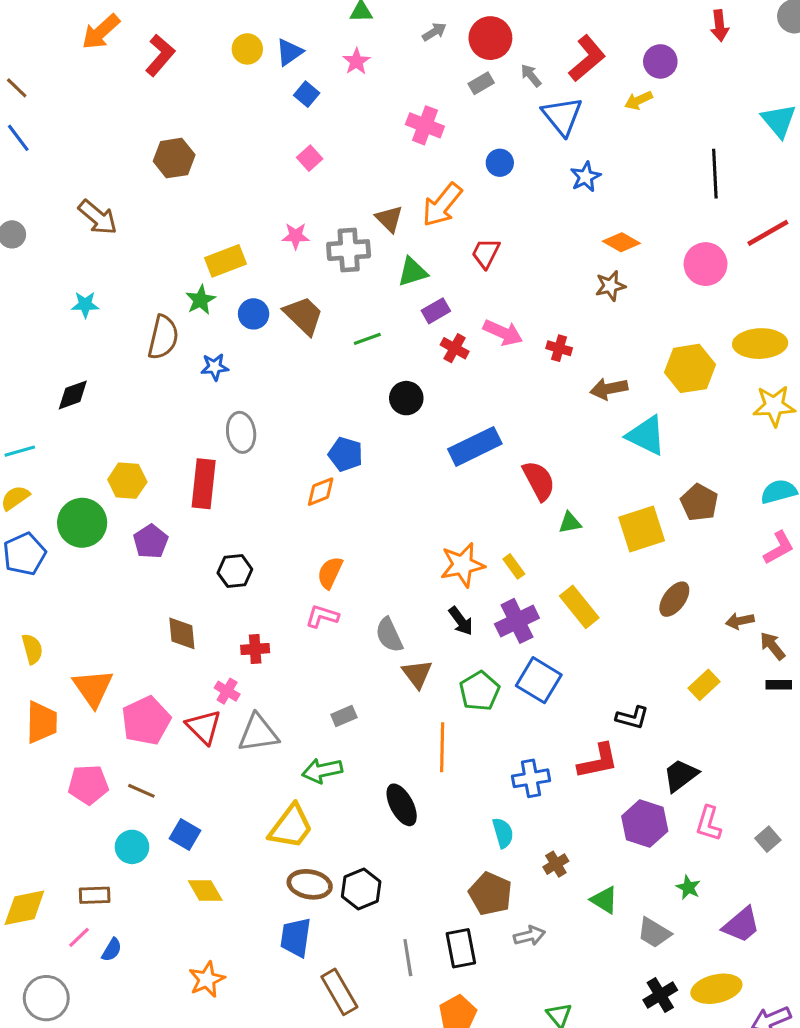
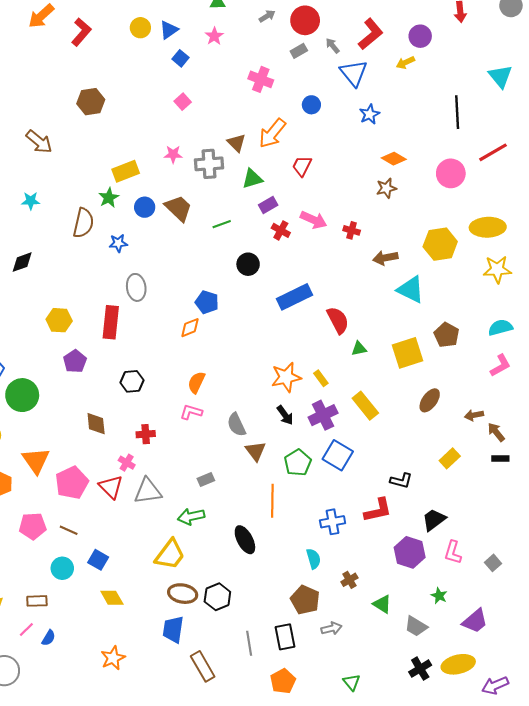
green circle: (82, 523) -> (22, 395), moved

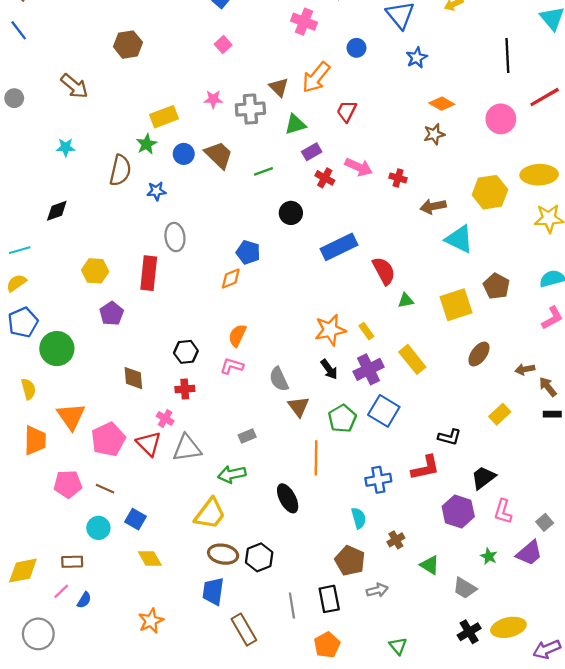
black hexagon: (132, 381) -> (186, 352), moved
purple trapezoid: (475, 621) -> (529, 553), moved

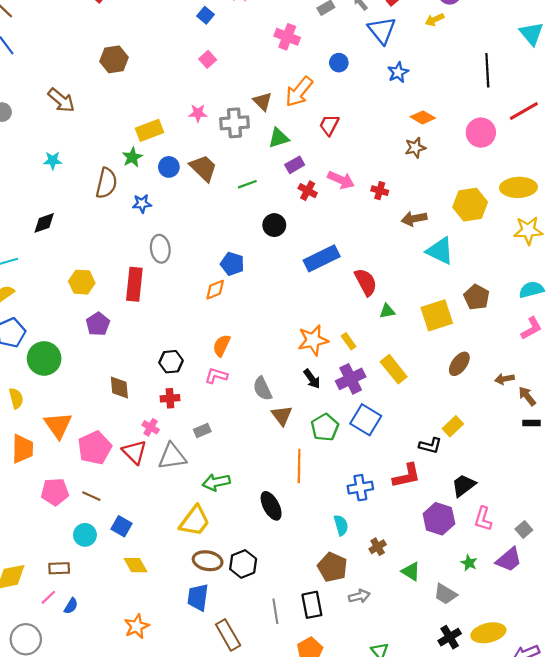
yellow rectangle: (500, 414) -> (453, 426), moved
gray rectangle: (247, 436) -> (202, 431), moved

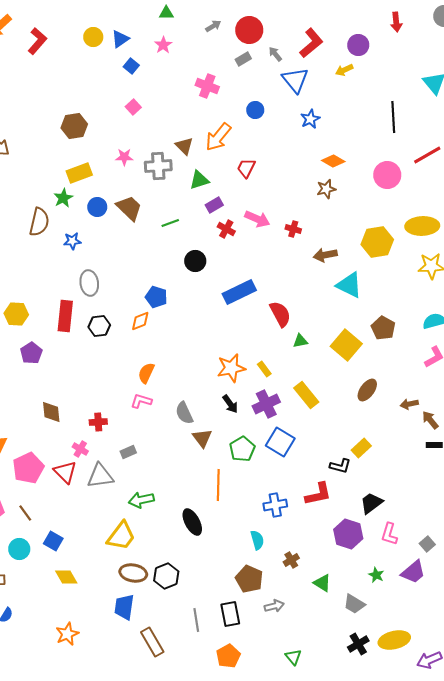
brown hexagon: (114, 59) -> (74, 126), moved
yellow square: (437, 315) -> (346, 345), turned -32
black hexagon: (171, 362) -> (99, 326), moved
brown line: (91, 496) -> (25, 513), turned 30

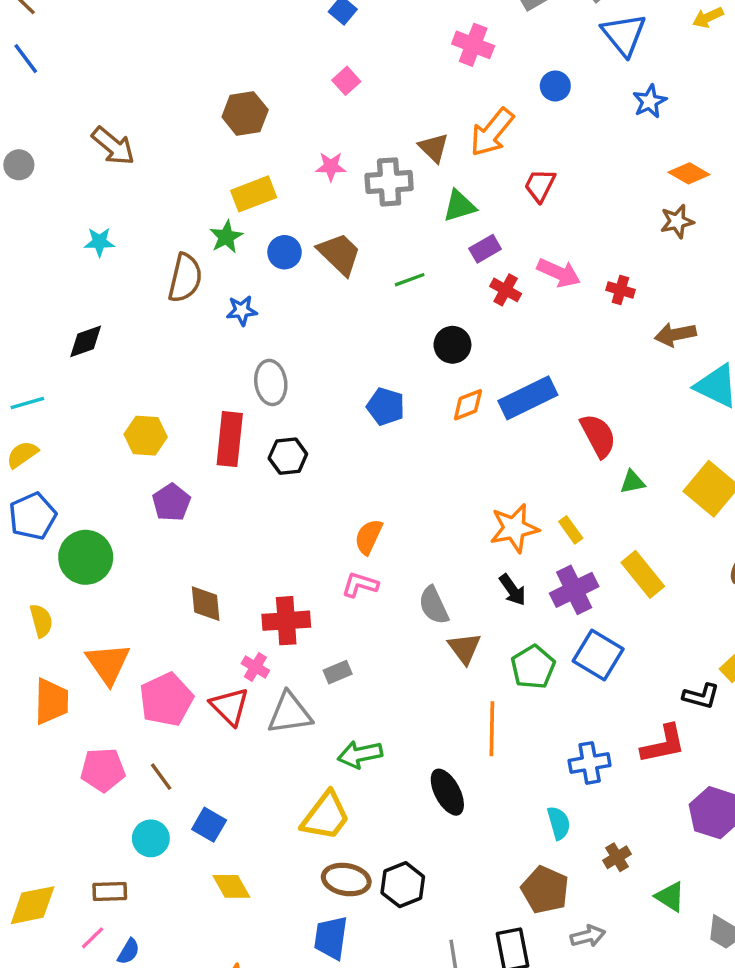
orange diamond: (140, 321) -> (468, 405), moved
red cross: (98, 422) -> (286, 621), size x1.5

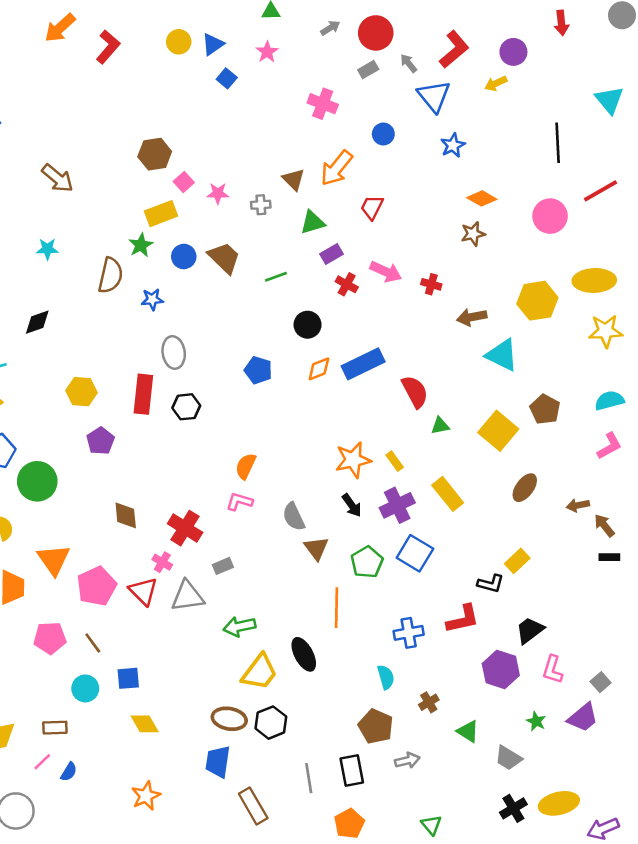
pink square: (346, 81) -> (184, 182), moved
gray cross: (389, 182) -> (261, 205), size x0.6
red cross: (286, 621) -> (185, 528), turned 36
yellow trapezoid: (326, 816) -> (260, 672), moved
blue square: (209, 825) -> (128, 678), turned -35

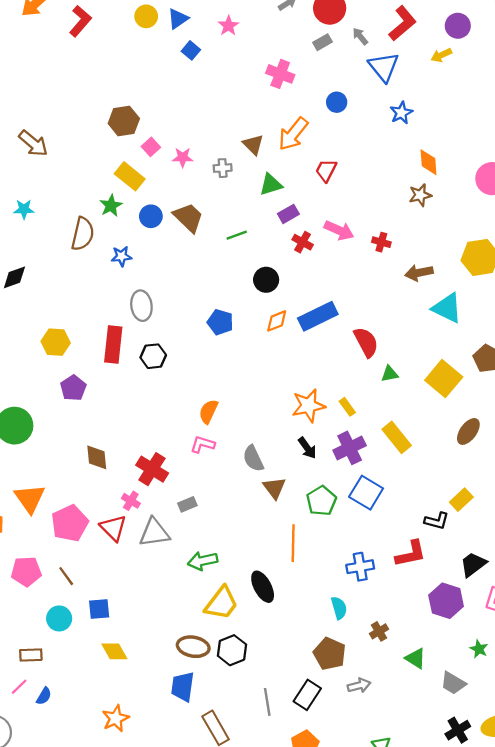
orange diamond: (482, 198) -> (428, 162), turned 56
yellow rectangle: (161, 214) -> (130, 176), turned 60
black rectangle: (352, 771) -> (307, 695), turned 44

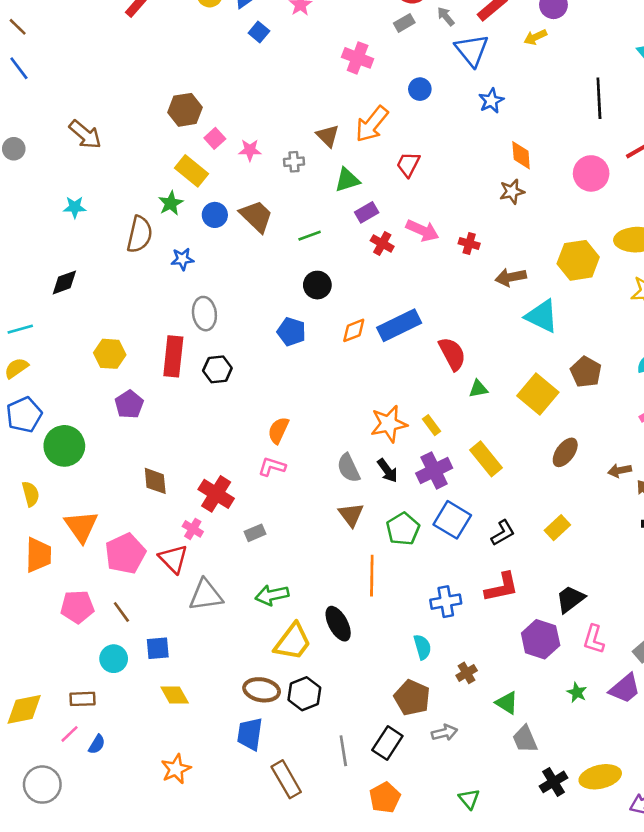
black circle: (266, 280) -> (317, 285), moved
gray semicircle: (253, 459) -> (348, 468), moved
black L-shape: (437, 521) -> (503, 533), moved, turned -45
gray triangle: (154, 533) -> (206, 595), moved
gray trapezoid: (453, 683) -> (525, 739), moved, turned 36

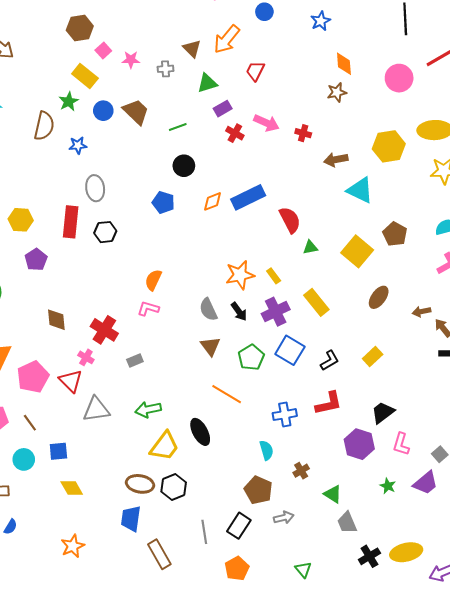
orange line: (372, 576) -> (227, 394), turned -60

